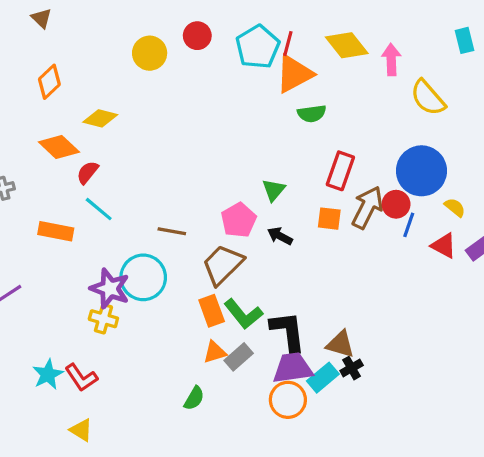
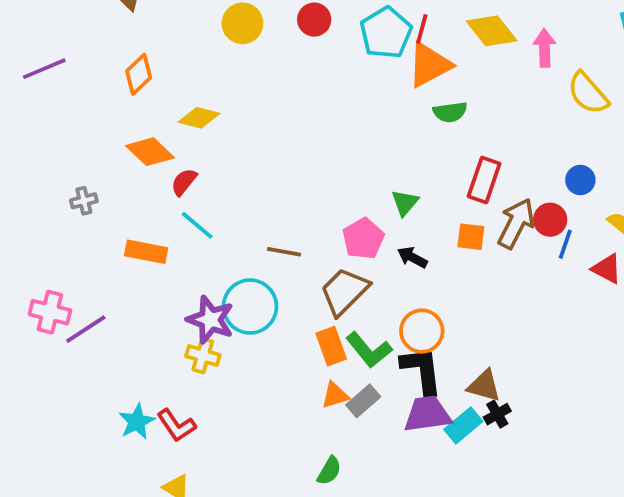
yellow circle: (150, 53) -> (242, 23), moved
blue circle: (421, 171) -> (580, 180), size x0.5
green semicircle: (194, 398) -> (329, 471), moved
orange circle: (288, 400) -> (422, 331), moved

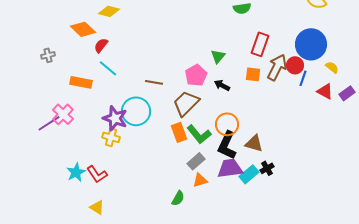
blue circle: (580, 180) -> (311, 44), size x2.0
pink cross: (50, 312) -> (63, 114), moved, turned 30
black L-shape: (422, 371) -> (227, 145), turned -148
brown triangle: (484, 386) -> (254, 143), moved
orange triangle: (335, 395) -> (200, 180), moved

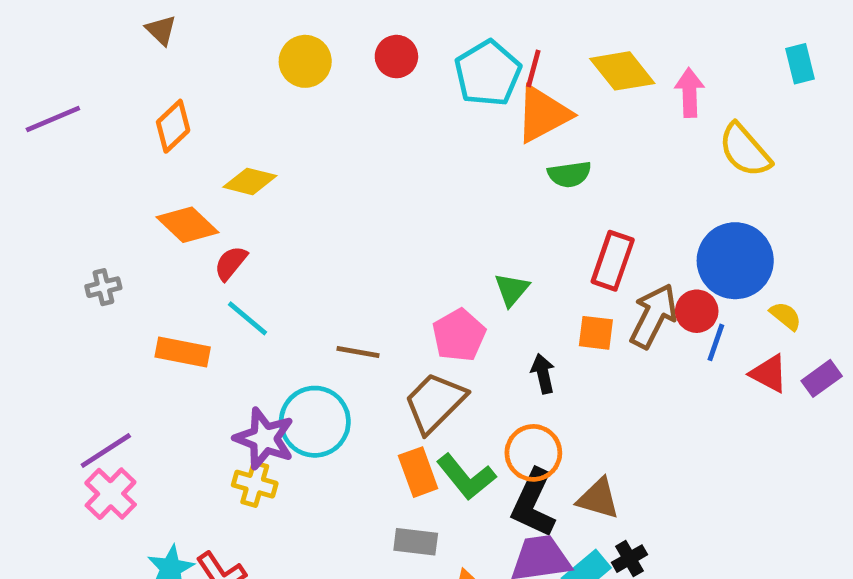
black arrow: (222, 85) -> (543, 374), moved, turned 49
pink cross: (63, 114) -> (111, 494), moved
gray rectangle: (196, 161) -> (416, 542), moved, turned 48

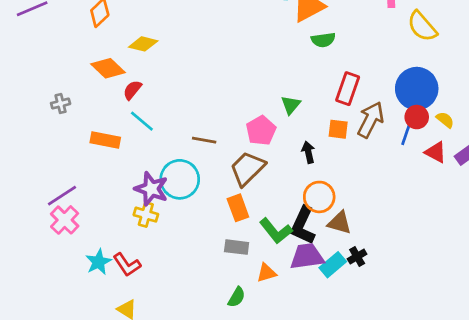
red circle: (697, 311) -> (417, 117), moved
orange circle: (533, 453) -> (319, 197), moved
green L-shape: (466, 477) -> (276, 231), moved

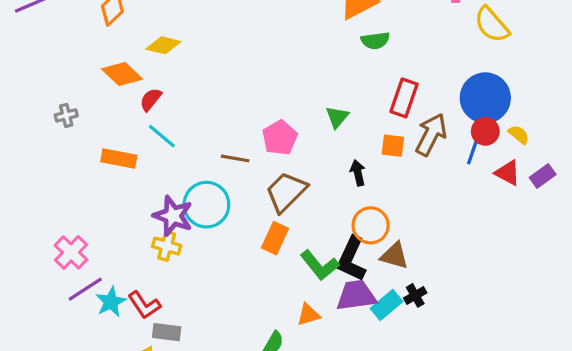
pink pentagon: (261, 131) -> (280, 138), moved
purple line: (62, 196) -> (85, 289), moved
orange rectangle: (238, 208) -> (275, 238), turned 45
gray rectangle: (237, 247) -> (167, 332), moved

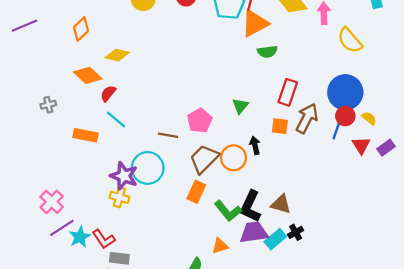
red triangle: (508, 173) -> (361, 145), turned 30
orange circle: (371, 225) -> (233, 158), moved

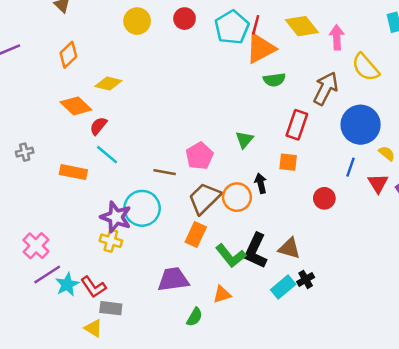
gray cross: (48, 105) -> (25, 152), moved
red circle: (345, 116) -> (324, 198), moved
brown arrow: (307, 118) -> (326, 88), moved
purple trapezoid: (254, 232) -> (173, 279), moved

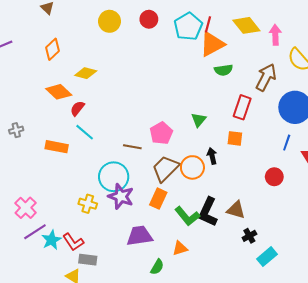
red circle: (324, 198) -> (274, 177), moved
purple star: (116, 217) -> (121, 196), moved
cyan rectangle: (283, 287) -> (267, 257), moved

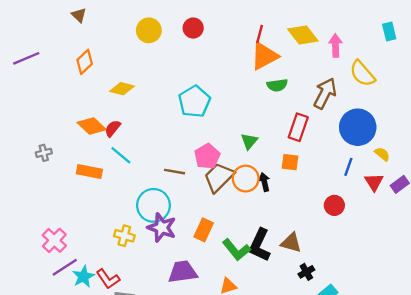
cyan pentagon: (188, 26) -> (194, 102), moved
orange diamond: (59, 92) -> (92, 126), moved
orange circle: (192, 167) -> (246, 179), moved
brown trapezoid: (165, 168) -> (219, 177), moved

